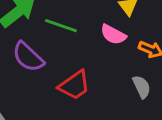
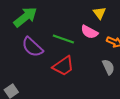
green line: (61, 26) -> (63, 39), moved

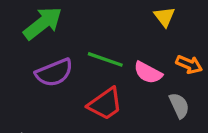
pink semicircle: (89, 32) -> (148, 73), moved
purple semicircle: (32, 47) -> (54, 73), turned -65

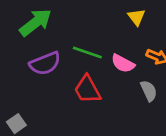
red trapezoid: (105, 104) -> (87, 89), turned 96

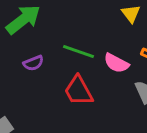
purple semicircle: (45, 63) -> (33, 63), size x0.6

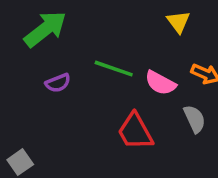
red trapezoid: (79, 91) -> (135, 131), moved

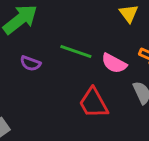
purple semicircle: (58, 83) -> (30, 63), turned 42

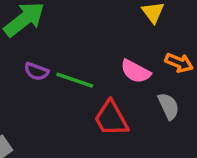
green line: (76, 52) -> (75, 80), moved

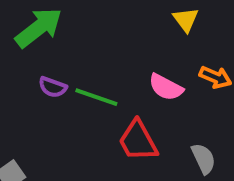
gray semicircle: (169, 106) -> (203, 159), moved

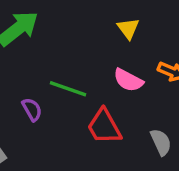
yellow triangle: (186, 20) -> (128, 29), moved
purple semicircle: (53, 87) -> (32, 109), moved, turned -140

